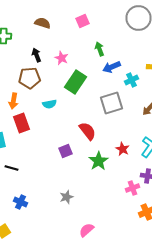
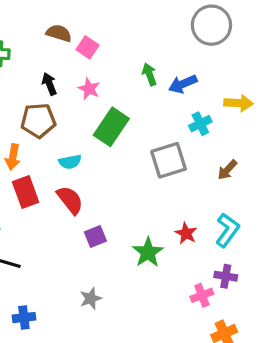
pink square: (82, 21) -> (88, 47), moved, turned -32
blue arrow: (112, 67) -> (183, 84), moved
red semicircle: (88, 131) -> (70, 200), moved
gray star: (66, 197) -> (91, 298), moved
blue cross: (20, 202) -> (24, 318), turned -32

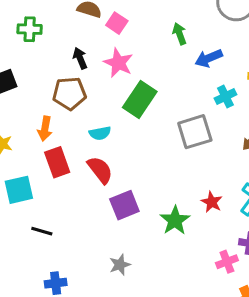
green arrow: (149, 74) -> (180, 34), moved
pink star: (89, 89) -> (118, 63), size x1.4
purple square: (95, 236) -> (124, 205), size x1.4

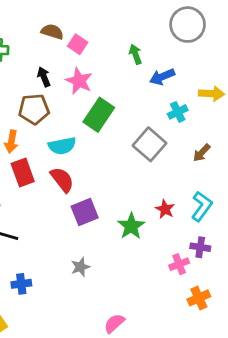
gray square: (195, 132) -> (149, 144), turned -32
cyan semicircle: (100, 133) -> (62, 146), size x1.4

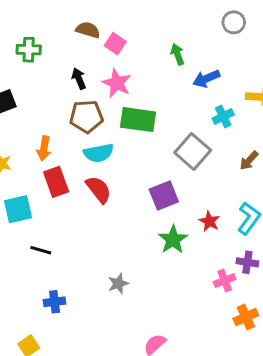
gray circle: (188, 25) -> (234, 22), size x0.6
brown pentagon: (34, 109) -> (86, 117), moved
green rectangle: (99, 115) -> (138, 120), turned 64
purple square: (85, 212) -> (164, 195), moved

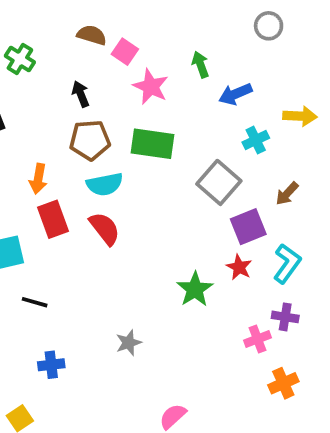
green cross: (29, 50) -> (20, 59), turned 30
pink star: (117, 83) -> (151, 87), moved
purple square: (164, 195) -> (248, 227), moved

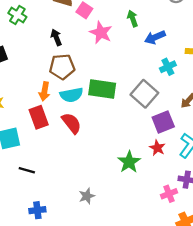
green rectangle: (153, 144) -> (102, 89), moved
orange arrow: (38, 179) -> (44, 91), moved

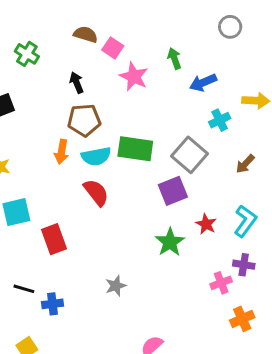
red rectangle: (39, 117) -> (54, 239), moved
purple square: (163, 122) -> (173, 191), moved
black line: (27, 170) -> (24, 289), moved

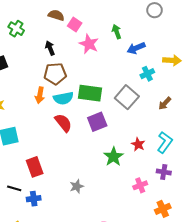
purple square: (173, 191) -> (97, 122), moved
red rectangle: (54, 239) -> (35, 167), moved
pink cross: (221, 283) -> (140, 185), moved

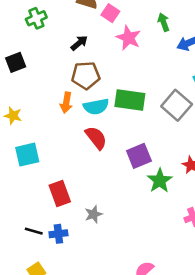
green cross: (16, 29) -> (36, 18), turned 35
black arrow: (50, 48) -> (79, 43), turned 72
purple square: (97, 122) -> (139, 156), moved
gray star: (77, 186) -> (93, 214), moved
black line: (14, 188) -> (34, 231), moved

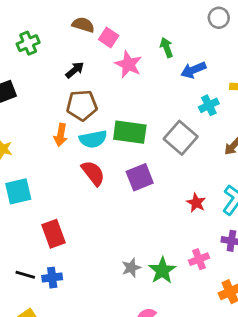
purple square: (139, 156) -> (140, 177), moved
green star: (160, 181) -> (162, 270), moved
gray star: (93, 214) -> (131, 268), moved

